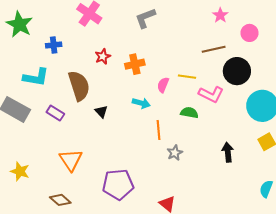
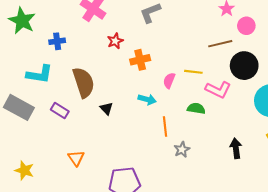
pink circle: (250, 33) -> (246, 26), moved
red star: (103, 56) -> (115, 41), moved
orange triangle: (71, 160) -> (76, 158), size x0.7

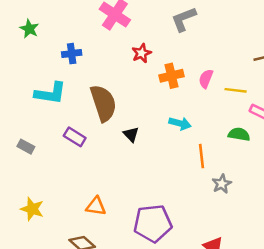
green star: (22, 21) -> (29, 29), size x0.6
pink semicircle: (169, 81) -> (206, 79), moved
gray rectangle: (19, 107) -> (26, 147), moved, size x0.5
orange triangle: (76, 158) -> (96, 206), moved, turned -48

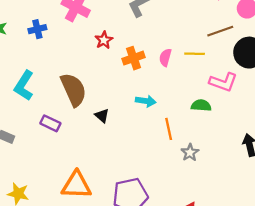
blue cross: (72, 54) -> (37, 29), moved
yellow line: (236, 90) -> (195, 54), moved
cyan L-shape: (50, 93) -> (24, 86), turned 120
orange triangle: (96, 206) -> (76, 185), size x1.6

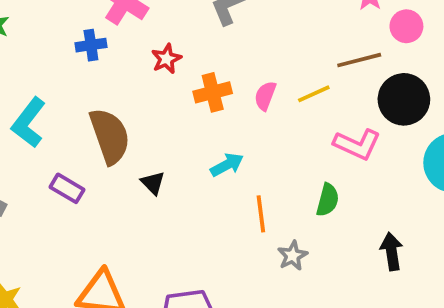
blue cross: (37, 29) -> (91, 45), moved
yellow line: (195, 54) -> (314, 94), turned -30
cyan arrow: (146, 101) -> (227, 165), turned -42
green semicircle: (201, 105) -> (328, 200), moved, turned 96

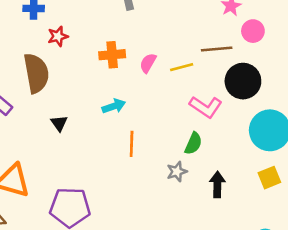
red star: (166, 59) -> (58, 36), moved
black triangle: (153, 183) -> (59, 123), moved
green semicircle: (328, 200) -> (193, 143), moved
gray star: (293, 256) -> (177, 172), moved

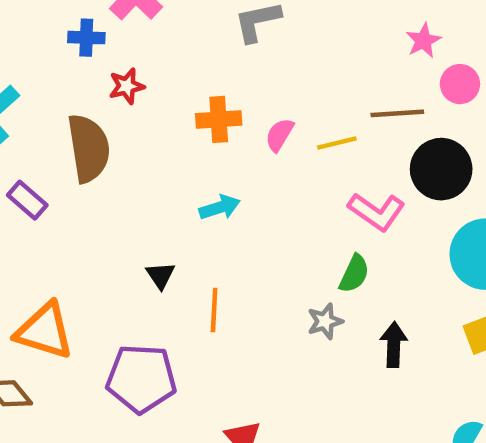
black triangle: (59, 123) -> (160, 275), moved
orange line: (132, 144) -> (214, 310), moved

